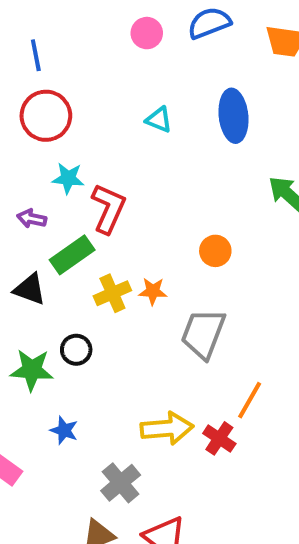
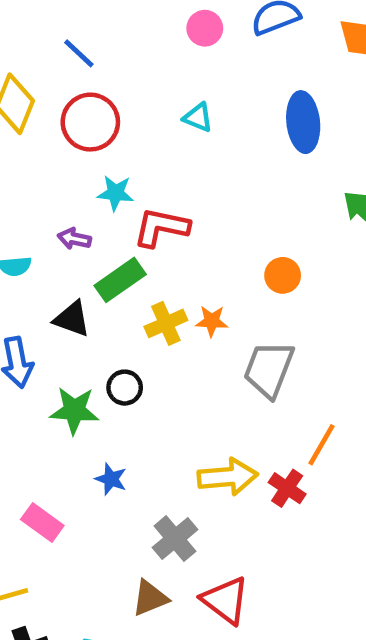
blue line: (36, 55) -> (79, 53), turned -36
cyan triangle: (159, 120) -> (198, 117), moved
red L-shape: (108, 209) -> (161, 227), turned -102

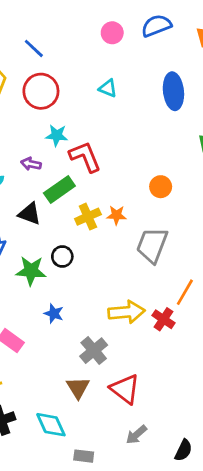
red L-shape: (161, 227) -> (85, 157), turned 56
brown triangle: (150, 598) -> (78, 388), turned -40

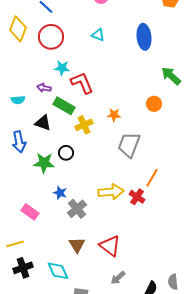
orange circle: (161, 187) -> (154, 104), moved
green rectangle: (59, 190) -> (64, 106), turned 65
orange star: (116, 215) -> (114, 115), moved
gray cross: (94, 351) -> (77, 209), moved

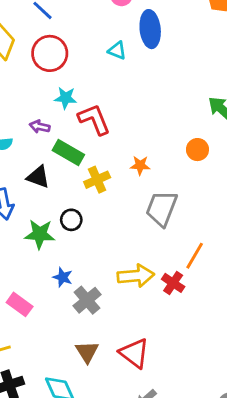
blue ellipse: (144, 37) -> (150, 29), moved

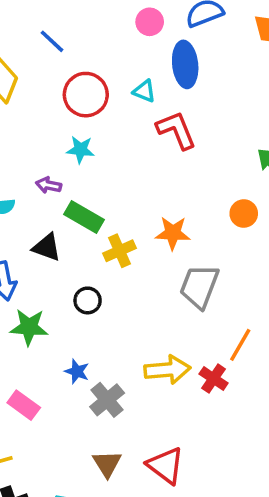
red circle: (50, 53) -> (86, 95), moved
red L-shape: (94, 119) -> (176, 130), moved
orange star: (140, 165) -> (173, 233), size x1.4
green star: (40, 234) -> (29, 327), moved

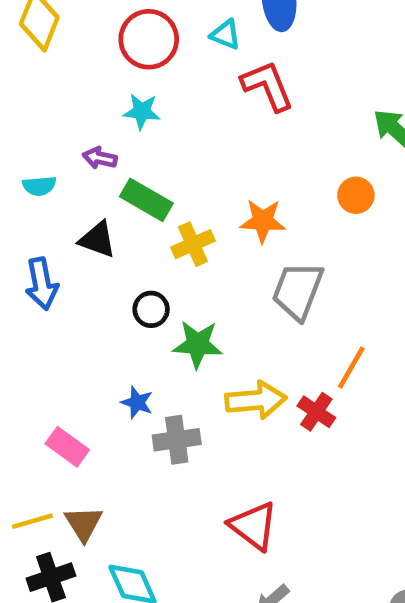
green star: (29, 327) -> (198, 344), moved
gray cross: (107, 400) -> (177, 440), turned 32
brown triangle: (107, 464) -> (84, 524), moved

